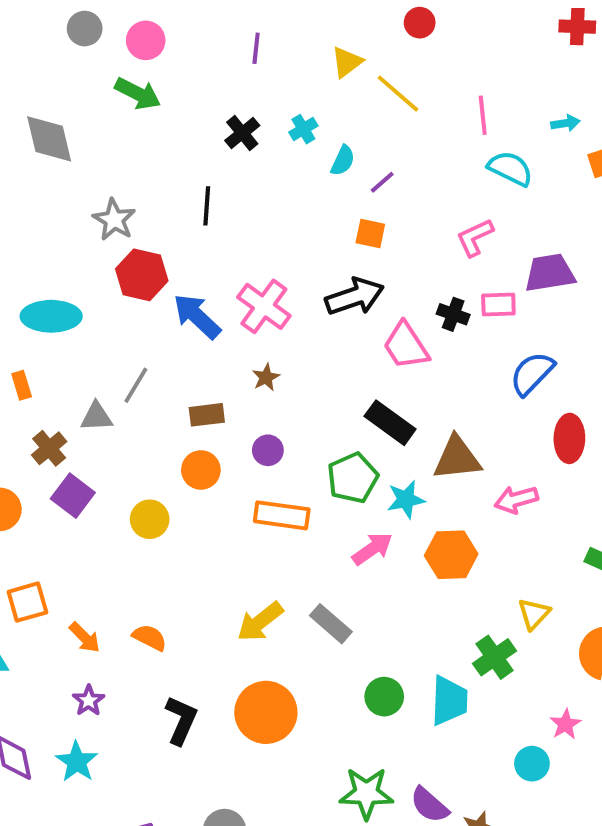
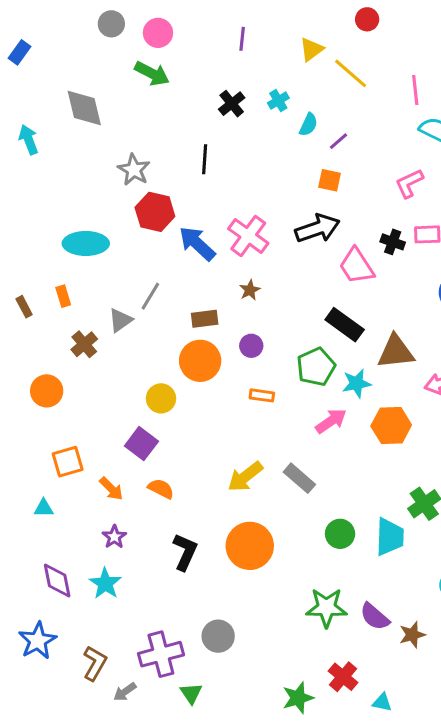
gray triangle: (96, 417) -> (120, 320), turned -32
orange circle: (201, 470) -> (200, 361), size x1.4
purple square: (73, 496) -> (141, 444), moved
orange rectangle: (282, 515) -> (262, 395), size x0.6

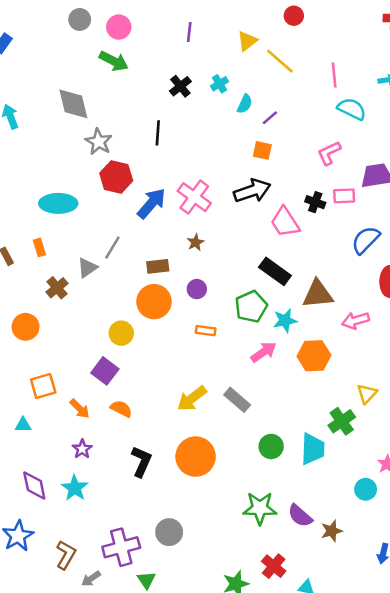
gray diamond: (84, 108) -> (73, 104), moved
blue arrow: (197, 243) -> (151, 203), turned 88

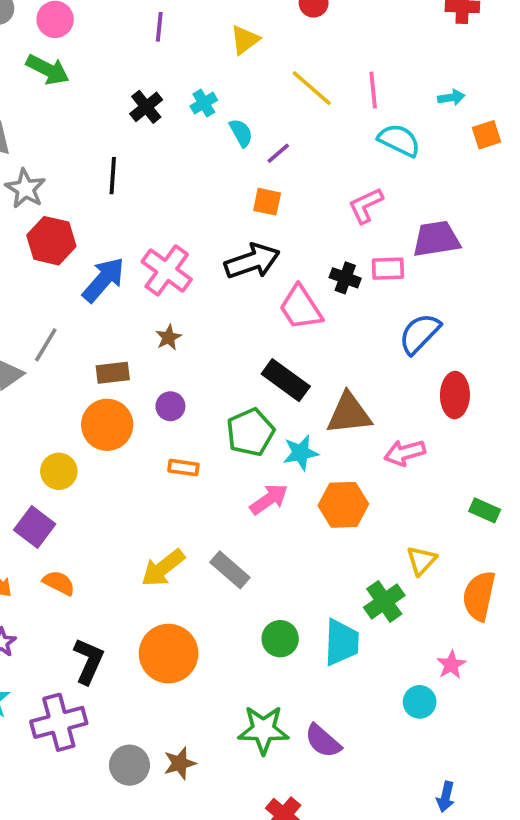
yellow line: (280, 61) -> (312, 88), moved
cyan semicircle: (245, 104) -> (241, 133), turned -54
brown star: (332, 531) -> (180, 763), moved
purple cross: (121, 547) -> (59, 722), moved

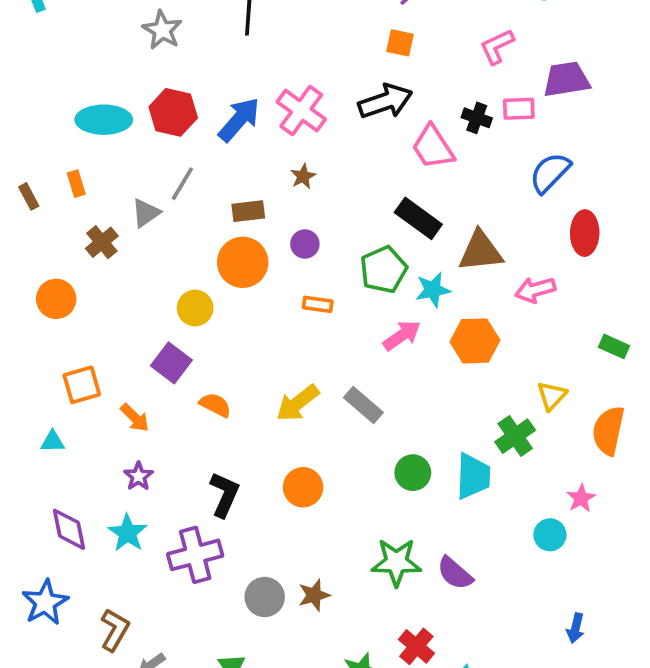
red hexagon: (51, 241) -> (173, 112), moved
orange semicircle: (59, 583) -> (215, 405), moved
orange circle: (169, 654) -> (303, 487), size x0.7

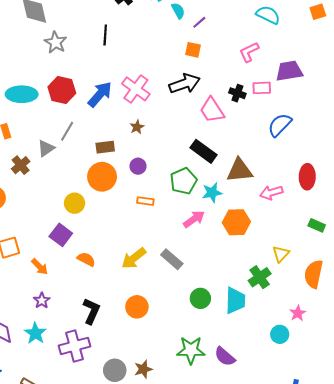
red ellipse: (585, 233) -> (307, 177), moved

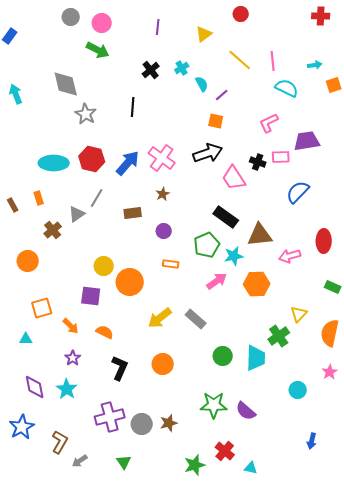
orange circle: (102, 177) -> (130, 282), moved
purple square: (61, 235) -> (91, 296), turned -30
orange semicircle: (86, 259) -> (105, 332), moved
pink star: (298, 313) -> (330, 372), moved
purple cross: (75, 346) -> (110, 417), moved

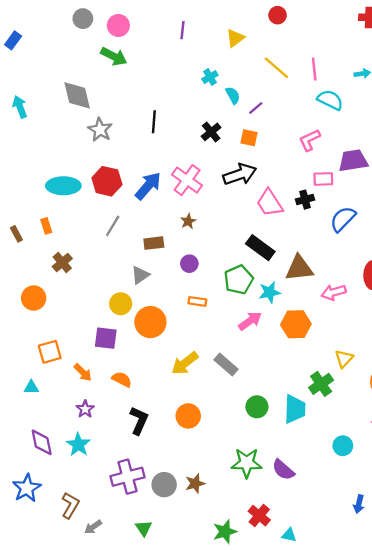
black cross: (151, 70) -> (211, 132), moved
black cross: (258, 162) -> (305, 200), moved, turned -35
gray triangle: (77, 214) -> (140, 275), moved

